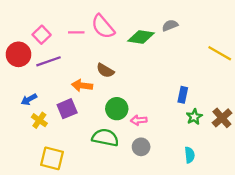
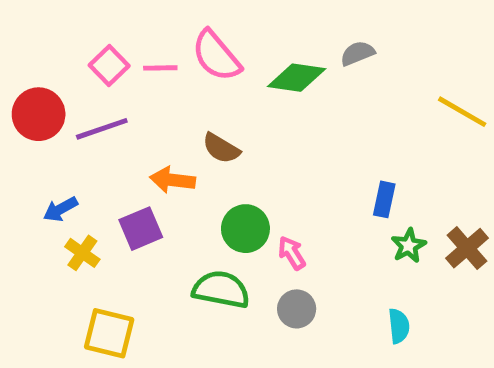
pink square: (42, 35) -> (109, 65), moved
pink arrow: (139, 120) -> (292, 253), turned 63

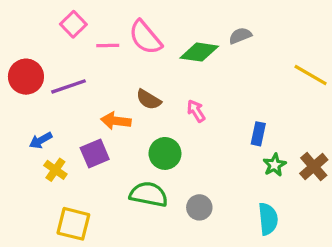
pink square: (109, 65) -> (73, 24), moved
pink arrow: (292, 253) -> (196, 111), moved
cyan semicircle: (399, 326) -> (268, 219), size x1.4

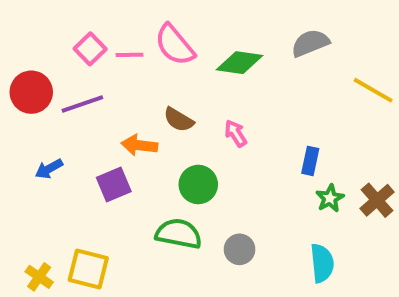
pink square: (73, 24) -> (90, 49), moved
gray semicircle: (240, 36) -> (310, 43), moved, size x1.4
yellow cross: (55, 170) -> (39, 277), moved

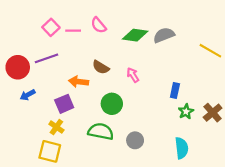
gray semicircle: (310, 43) -> (164, 35), moved
pink semicircle: (175, 45) -> (99, 25), size x0.7
red circle: (31, 92) -> (18, 67), moved
yellow cross: (39, 277) -> (56, 127), moved

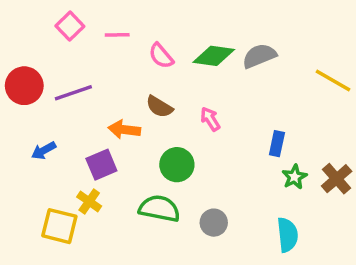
pink semicircle: (99, 25) -> (161, 56), moved
pink square: (51, 27) -> (70, 26), moved
pink line: (73, 31) -> (117, 35), moved
red circle: (18, 67) -> (24, 86), moved
yellow square: (50, 151) -> (59, 226), moved

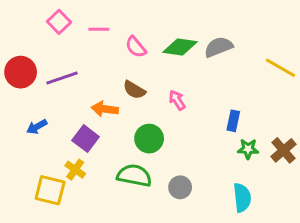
purple square: (101, 165) -> (86, 139), turned -30
green star: (294, 177) -> (248, 149), turned 30

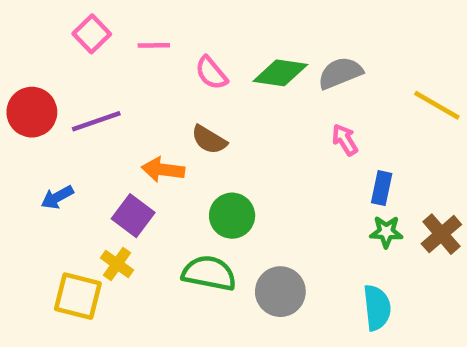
pink arrow: (177, 100) -> (345, 140), moved
blue rectangle: (233, 121) -> (382, 188), moved
gray circle: (180, 187) -> (280, 292), size x1.4

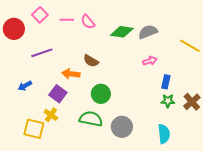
pink semicircle: (211, 73) -> (88, 22), moved
red circle: (32, 112) -> (14, 29), moved
pink arrow: (345, 140) -> (150, 61), turned 104

